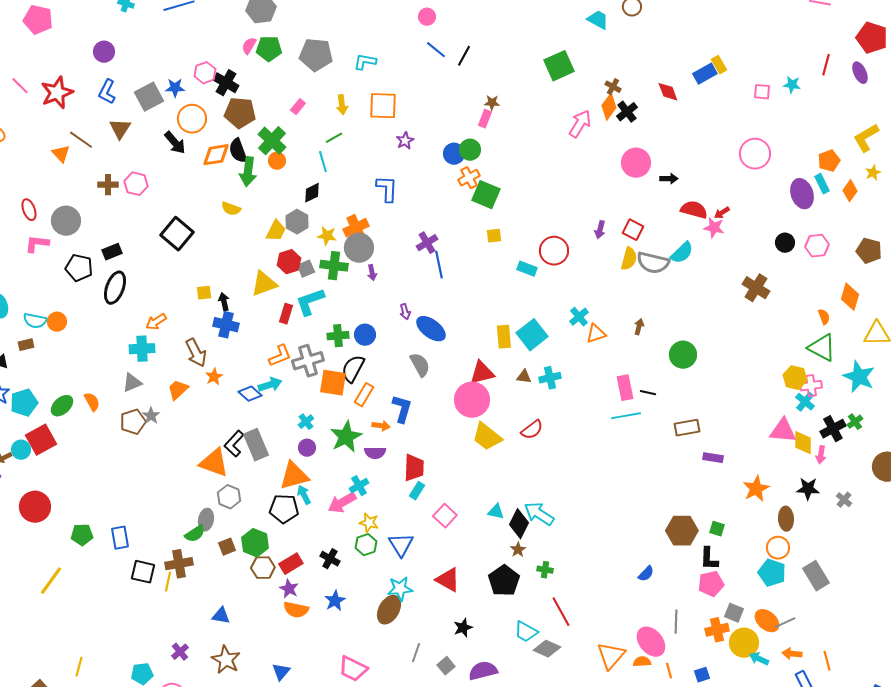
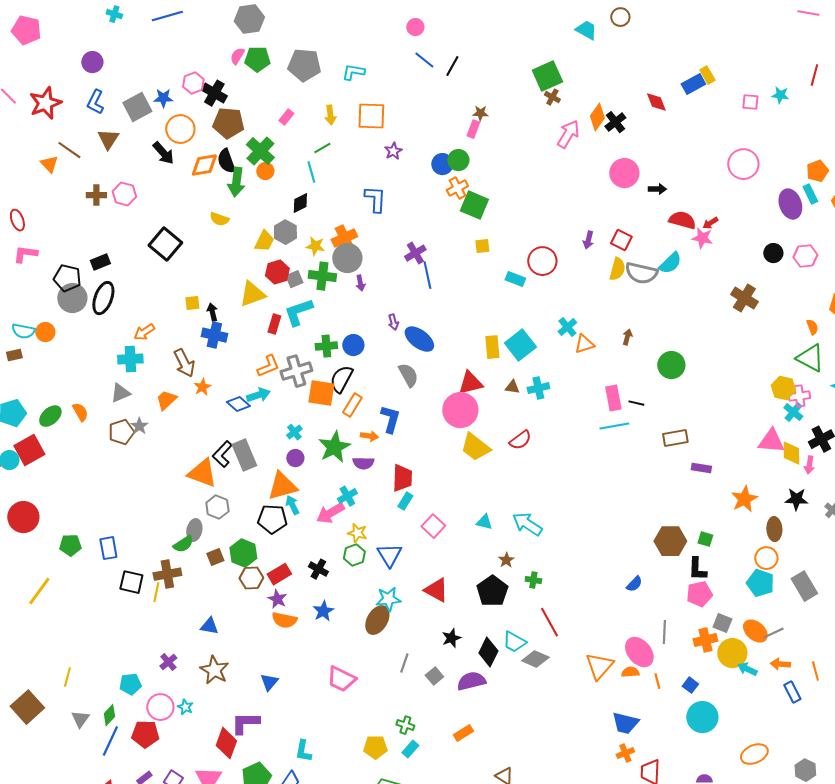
brown cross: (613, 87) -> (552, 97), moved
gray circle: (66, 221) -> (72, 298), moved
black diamond: (519, 524) -> (488, 652), moved
blue square: (702, 675) -> (690, 685), turned -35

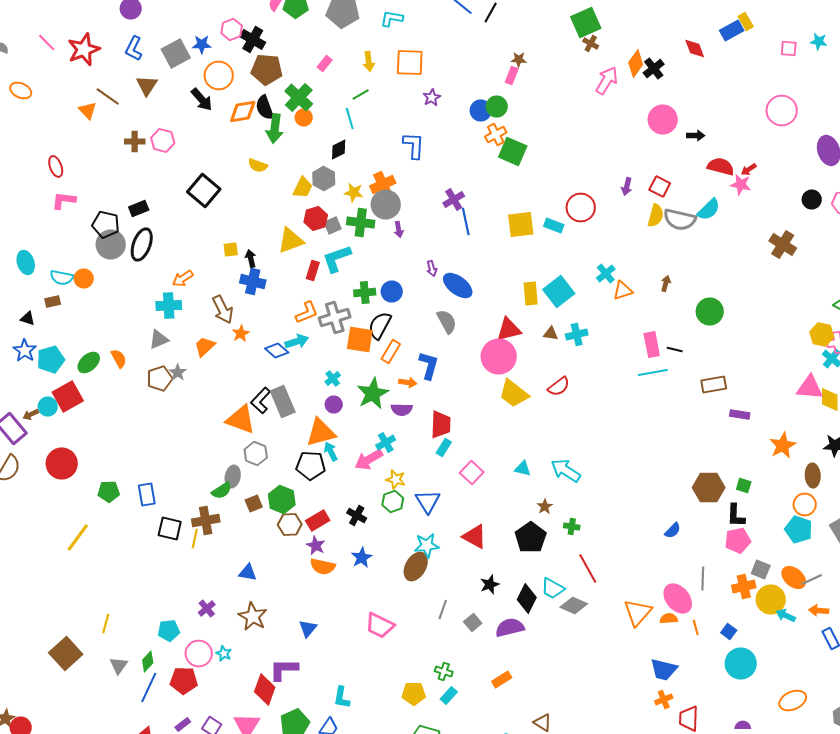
yellow square: (482, 246) -> (521, 224), moved, size x1.8

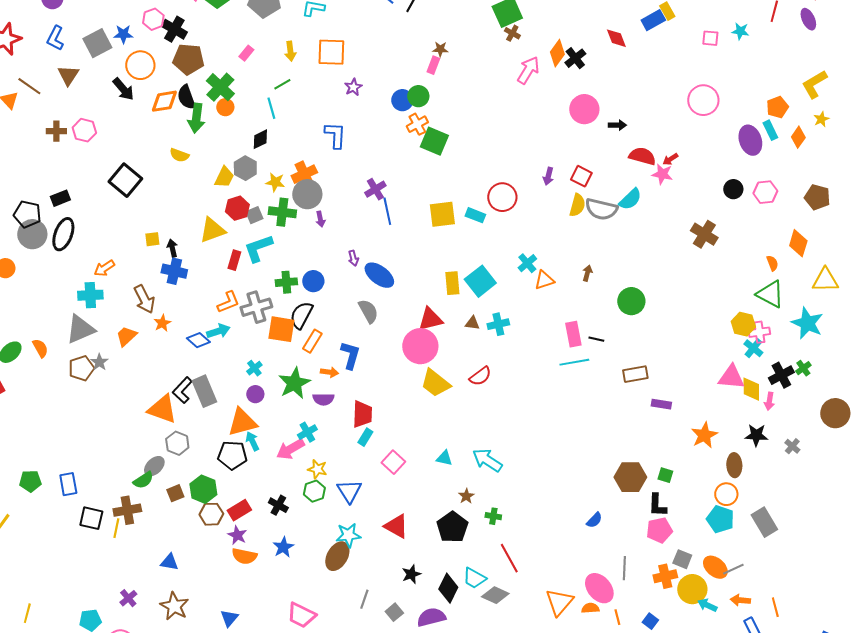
gray triangle: (159, 340) -> (80, 329), size x1.5
gray ellipse: (233, 476) -> (154, 466), turned 35

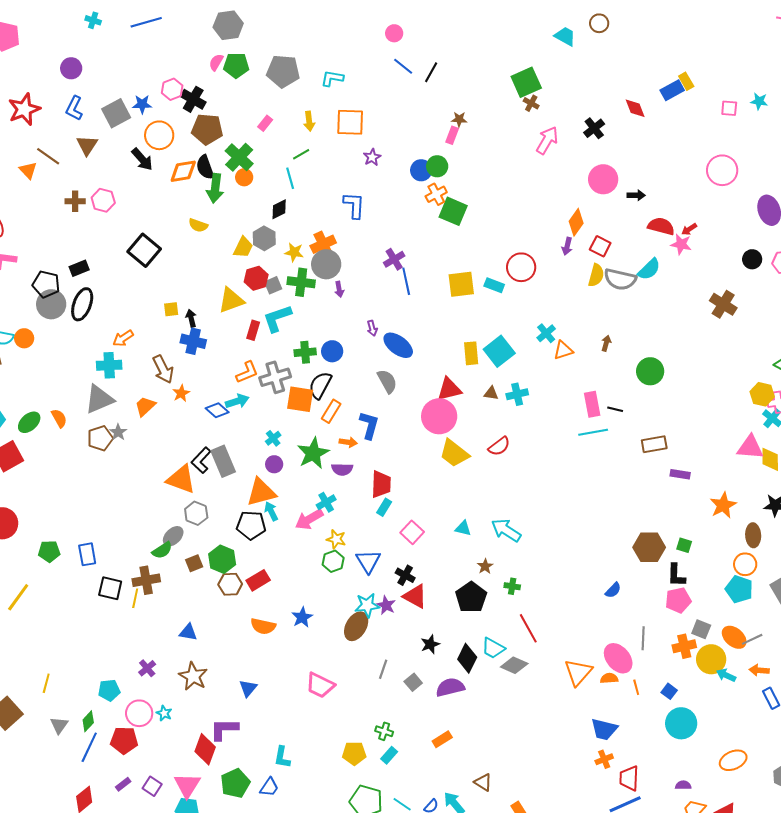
orange diamond: (557, 53) -> (576, 222), moved
black cross: (278, 505) -> (405, 575), moved
purple star: (237, 535) -> (386, 605), moved

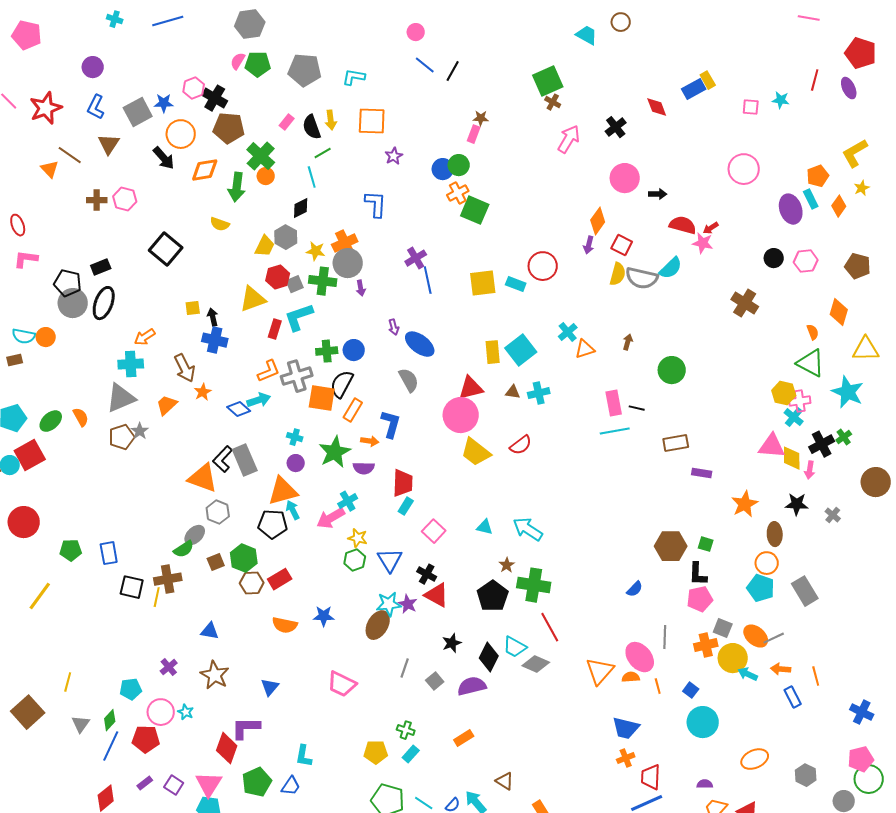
black semicircle: (205, 167) -> (312, 127), moved
cyan cross: (273, 438) -> (295, 437), turned -35
green cross: (512, 586) -> (534, 585), size x2.0
blue star: (302, 617) -> (324, 616), turned 30

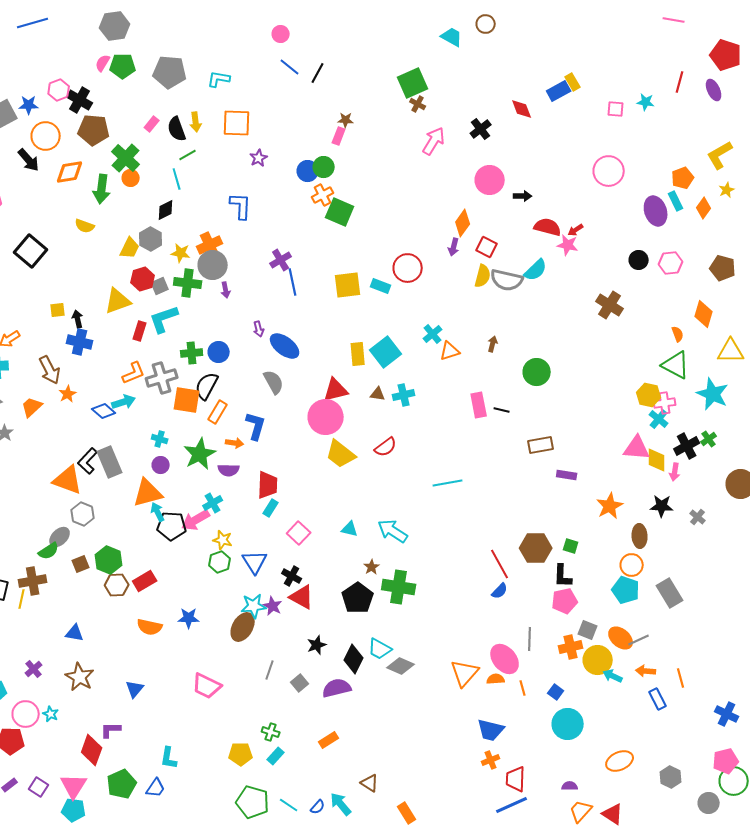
cyan line: (615, 431) -> (448, 483), moved
black pentagon: (273, 524) -> (172, 526), moved
red line: (550, 627) -> (500, 564), moved
purple L-shape: (246, 728) -> (111, 730), size x0.7

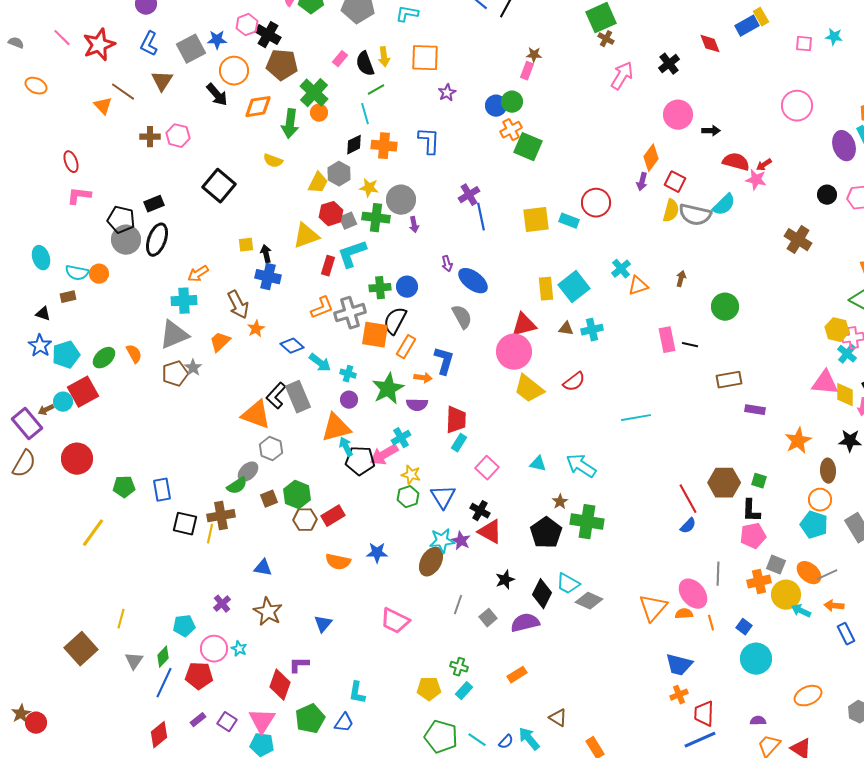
orange cross: (210, 245) -> (384, 146), moved, turned 30
cyan arrow: (124, 402) -> (320, 363), moved, turned 55

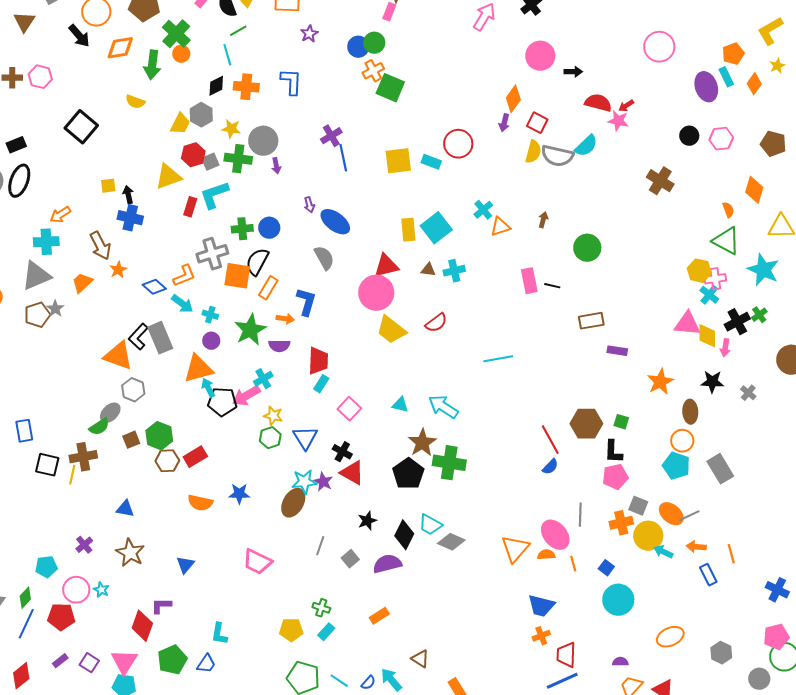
orange L-shape: (322, 308) -> (184, 276), moved
brown star: (560, 502) -> (422, 443), size x1.8

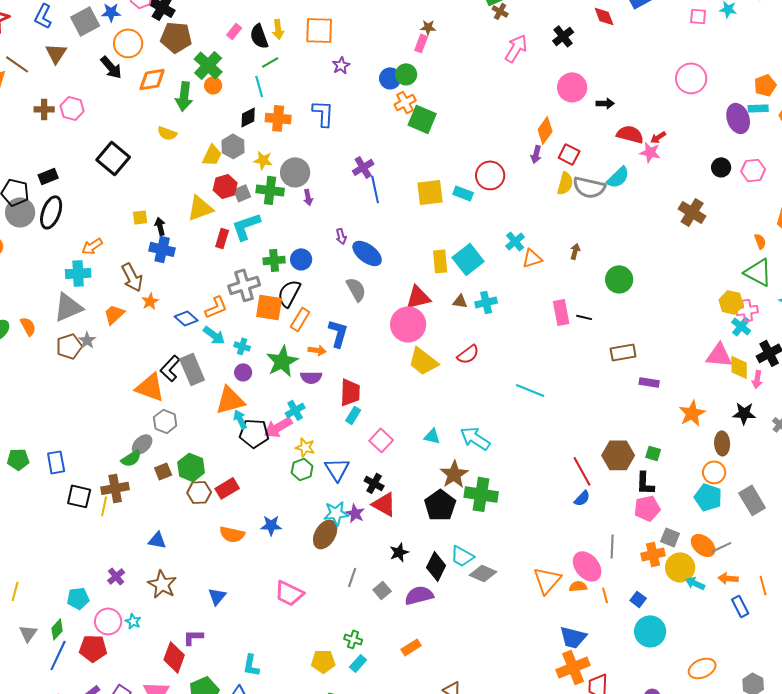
cyan rectangle: (726, 77) -> (758, 108), turned -66
cyan line: (498, 359) -> (530, 390), turned 32
orange cross: (541, 636) -> (573, 667), size x1.8

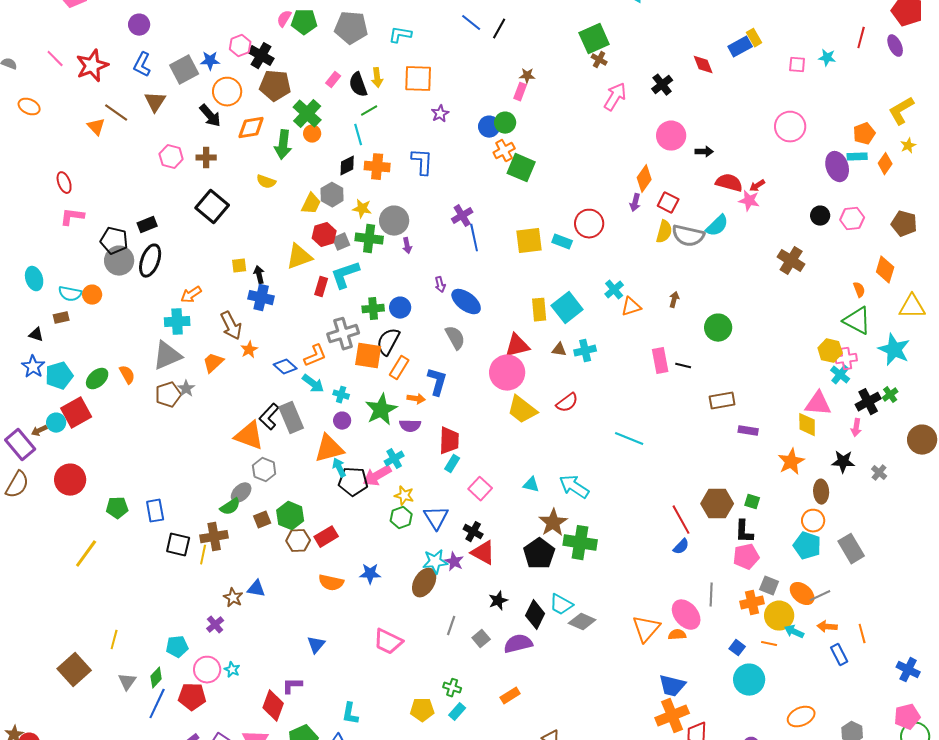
brown cross: (44, 109) -> (206, 158), moved
yellow diamond: (739, 367) -> (807, 425), moved
brown star: (162, 584) -> (233, 598), moved, size x0.7
orange line: (605, 595) -> (769, 644), moved, turned -63

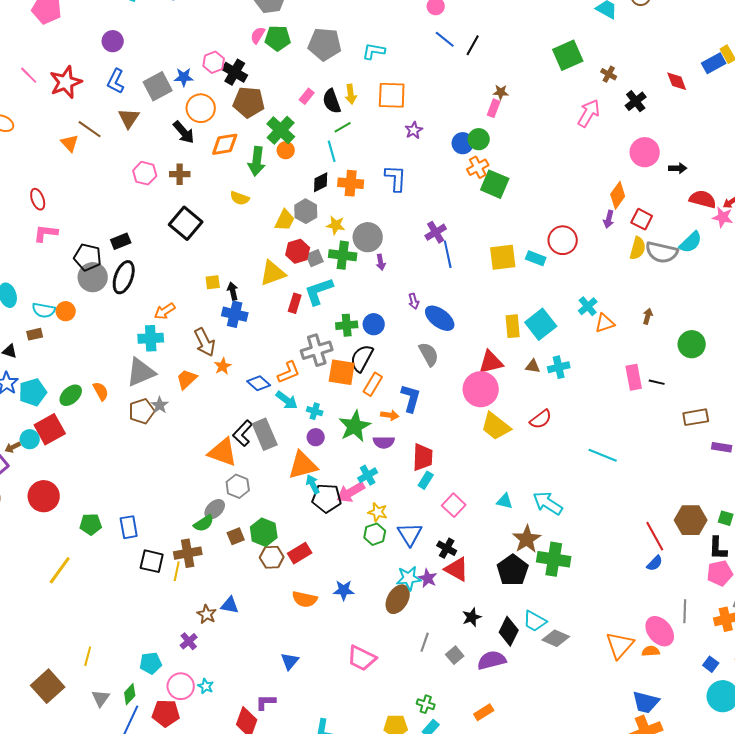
brown cross: (599, 60) -> (609, 74), moved

